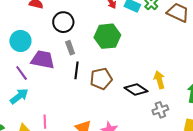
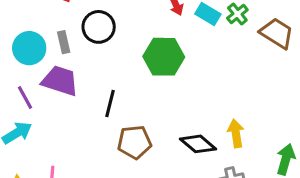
gray rectangle: (70, 48) -> (64, 42), moved
brown pentagon: (101, 79) -> (134, 142), moved

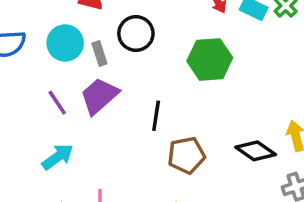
cyan circle: (29, 48) -> (65, 43), moved
purple trapezoid: (60, 81) -> (99, 96), turned -54
purple line: (25, 98) -> (57, 103), moved

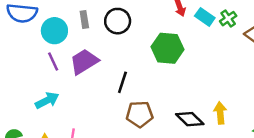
cyan circle: (65, 43) -> (54, 31), moved
gray rectangle: (99, 54) -> (84, 19), moved

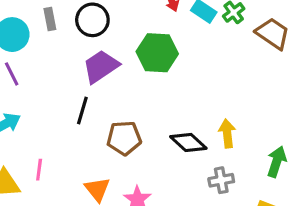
purple trapezoid: (84, 62) -> (101, 66), moved
black line: (122, 82) -> (82, 111), moved

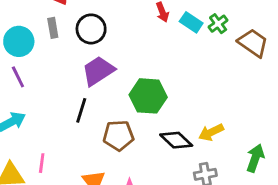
green hexagon: (157, 53) -> (148, 96), moved
yellow arrow: (227, 133) -> (211, 132), turned -110

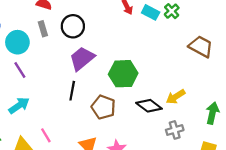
brown trapezoid: (253, 43) -> (201, 46), moved
brown pentagon: (118, 135) -> (103, 107), turned 30
pink line: (42, 163) -> (46, 135), turned -32

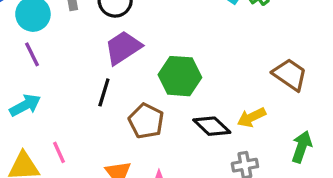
brown trapezoid: (201, 46) -> (290, 75), moved

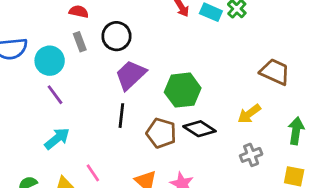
black diamond: (212, 126) -> (199, 129), moved

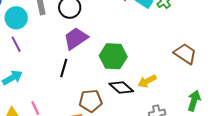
yellow arrow: (249, 114) -> (147, 81), moved
brown pentagon: (161, 133) -> (91, 101), moved, turned -30

